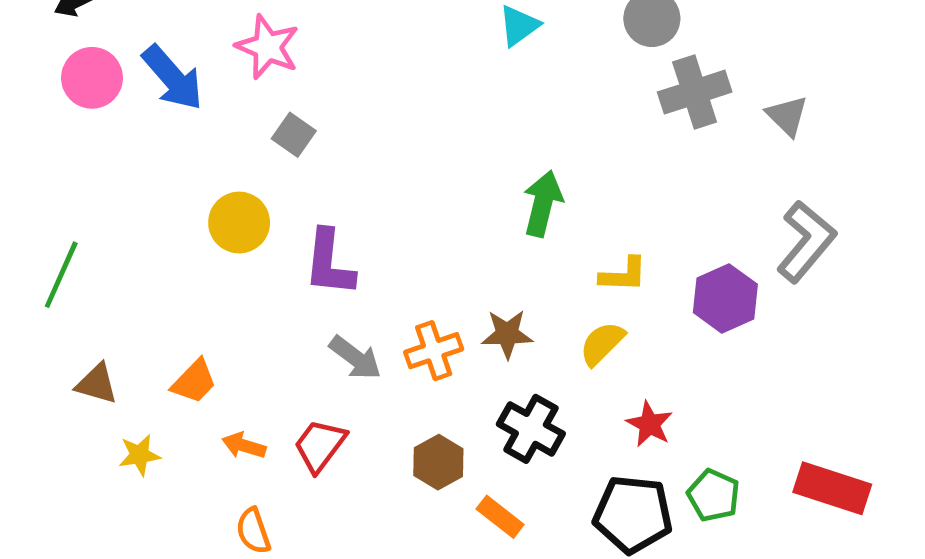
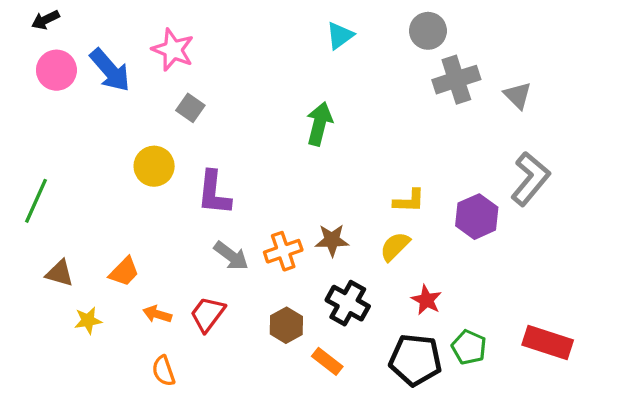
green arrow: (543, 204) -> (319, 124), moved

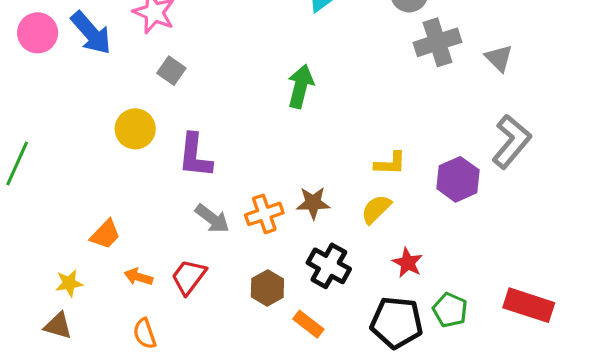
brown triangle: (60, 273) -> (58, 326), moved

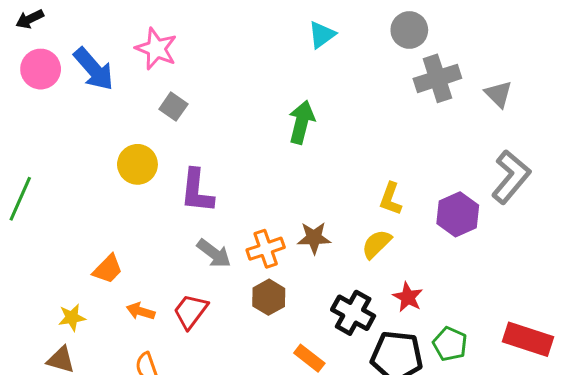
yellow L-shape: (390, 164) -> (391, 199), turned 108
black cross: (329, 266) -> (353, 313), moved
brown hexagon: (267, 288) -> (269, 297), moved

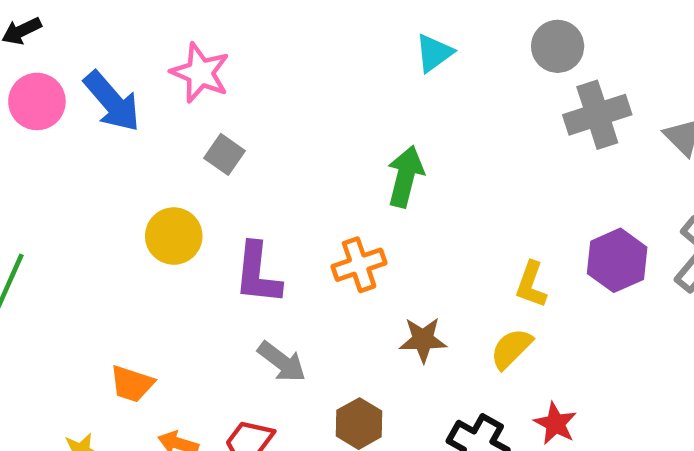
purple hexagon: (458, 214) -> (617, 260), moved
orange cross: (266, 249) -> (359, 265), moved
orange trapezoid: (108, 269) -> (132, 384), turned 64

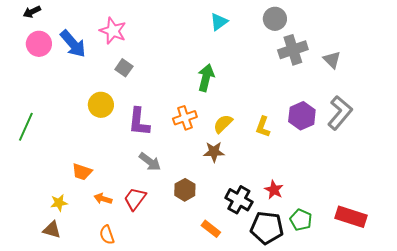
yellow semicircle: (511, 349) -> (223, 124), moved

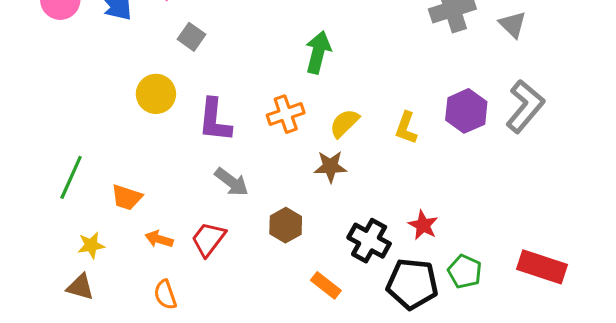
green line: (26, 127) -> (71, 177), moved

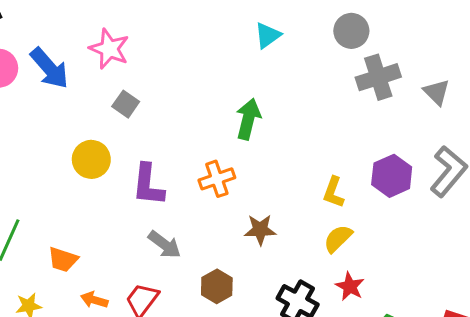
yellow semicircle: (344, 123) -> (338, 239), moved

